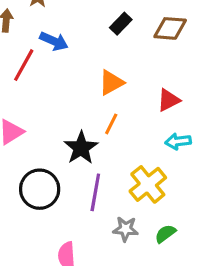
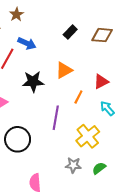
orange line: (111, 124) -> (78, 97), moved
cyan arrow: (178, 141) -> (107, 108), turned 56
black star: (81, 148) -> (33, 82), moved, turned 30
purple line: (95, 192) -> (56, 118), moved

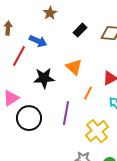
brown star: (17, 14) -> (50, 13), moved
orange triangle: (64, 70) -> (74, 67), turned -48
black circle: (18, 139) -> (29, 118), moved

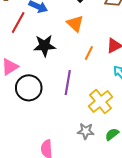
orange triangle: (74, 67) -> (75, 24), moved
orange line: (88, 93) -> (89, 53), moved

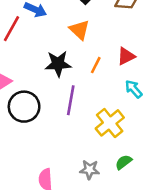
black star: (45, 46) -> (58, 64), moved
gray star: (86, 131) -> (90, 170), moved

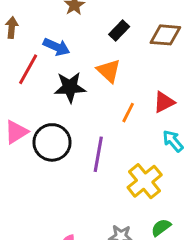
black star: (58, 64) -> (70, 87), moved
black circle: (24, 107) -> (52, 142), moved

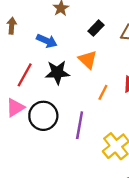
red line: (28, 69) -> (25, 75), moved

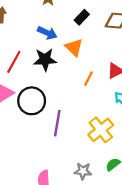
blue arrow: (47, 41) -> (47, 33), moved
purple line: (80, 125) -> (57, 123), moved

